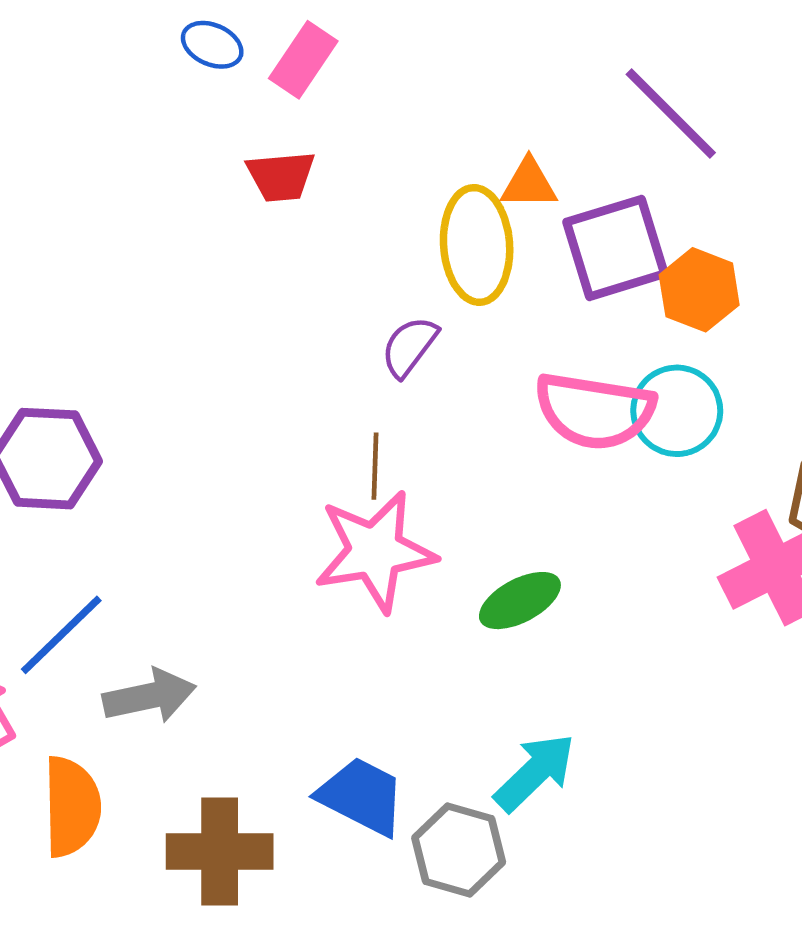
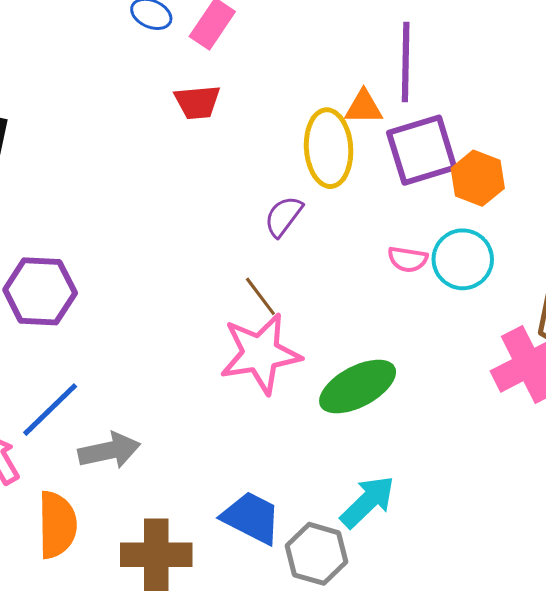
purple line: (671, 113) -> (406, 62), moved, turned 46
pink semicircle: (595, 411) -> (408, 259), size x0.5
brown line: (375, 466) -> (260, 296), turned -39
green ellipse: (520, 601) -> (358, 387), size x1.4

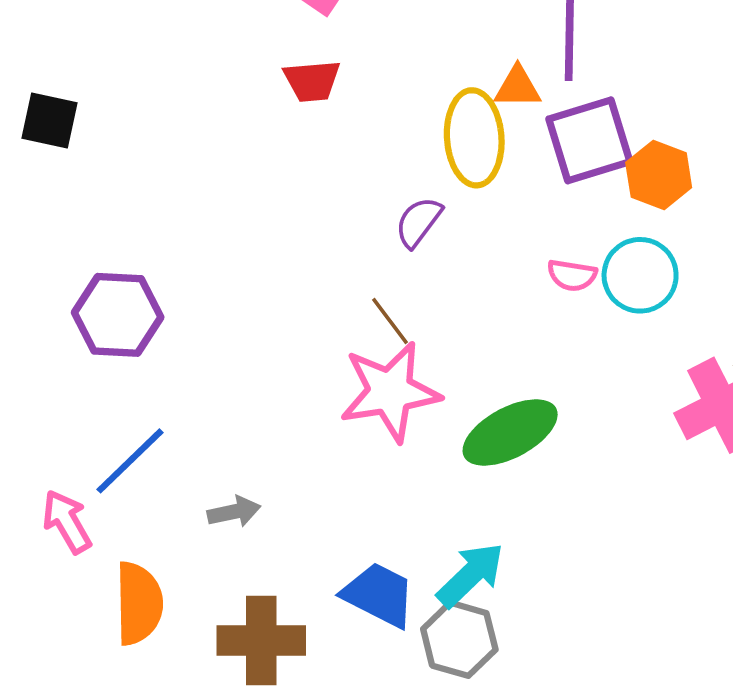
gray arrow: (109, 451) -> (234, 512), moved, size x0.7
cyan arrow: (368, 502) -> (470, 575), moved

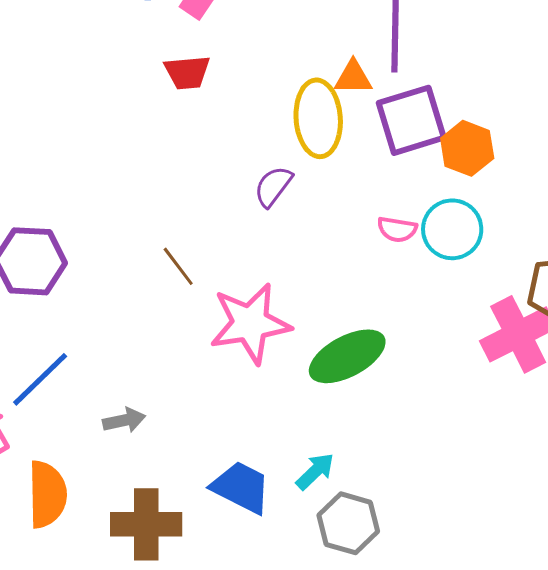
brown line: (390, 321) -> (178, 266), moved
cyan arrow: (470, 575) -> (315, 471), size x0.7
gray hexagon: (459, 639) -> (348, 523), moved

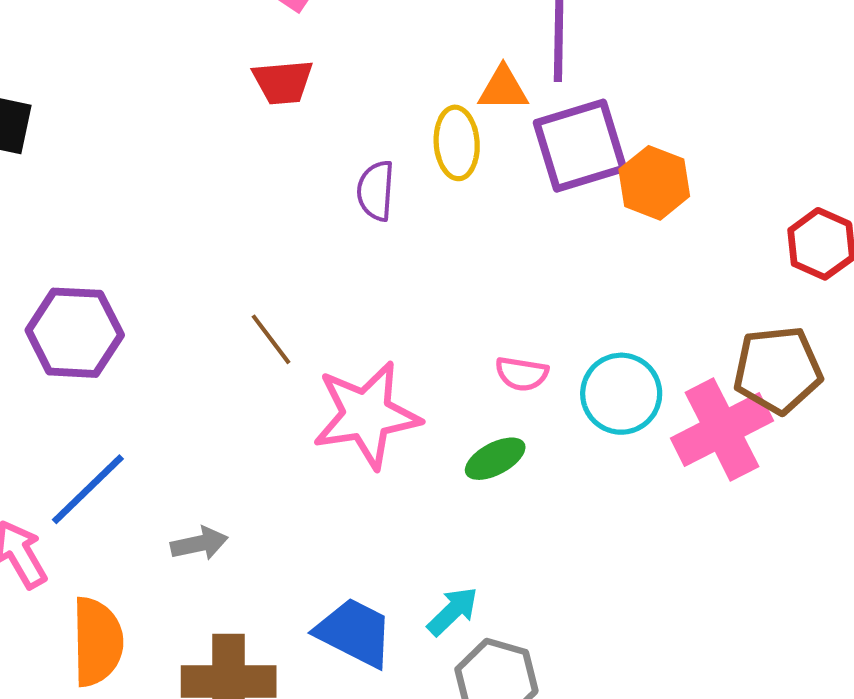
yellow ellipse: (318, 118) -> (457, 143), size x0.7
purple semicircle: (273, 186) -> (376, 191), moved, turned -33
pink semicircle: (397, 229) -> (522, 374), moved
cyan circle: (452, 229) -> (621, 394), moved
green ellipse: (347, 356) -> (495, 459), size x0.6

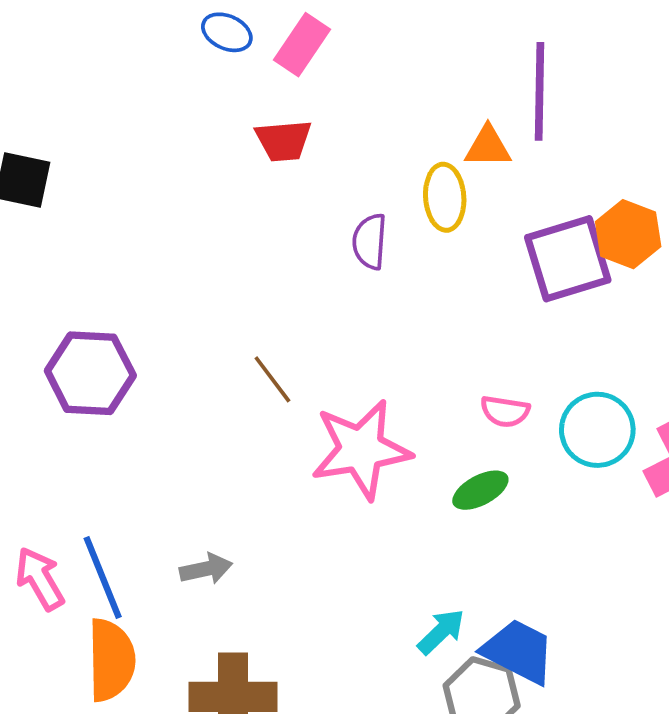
purple square: (580, 146) -> (568, 259), moved
blue line: (88, 489) -> (103, 578), moved, turned -68
blue trapezoid: (355, 632) -> (519, 651), moved

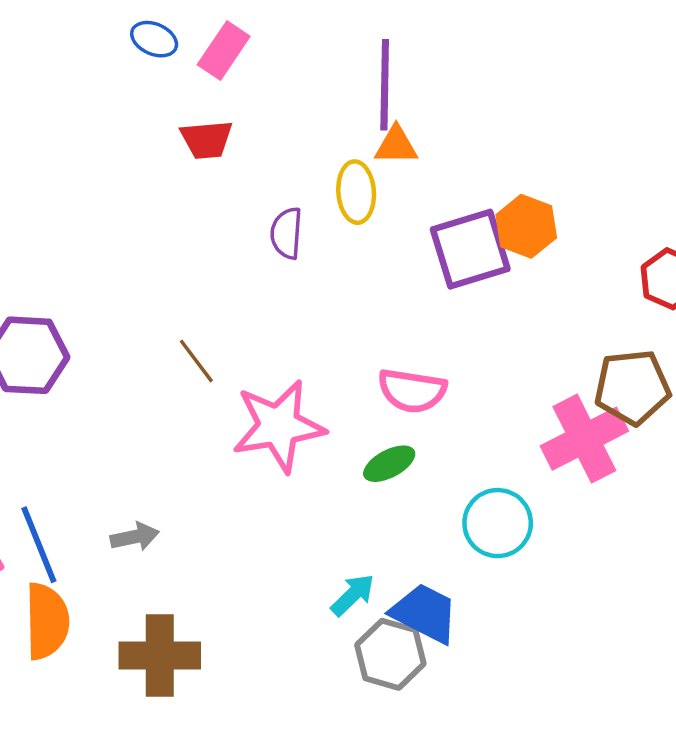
purple line: (539, 91) -> (385, 85), moved
pink semicircle: (505, 411) -> (412, 391), size x1.5
cyan circle: (597, 430) -> (498, 523), moved

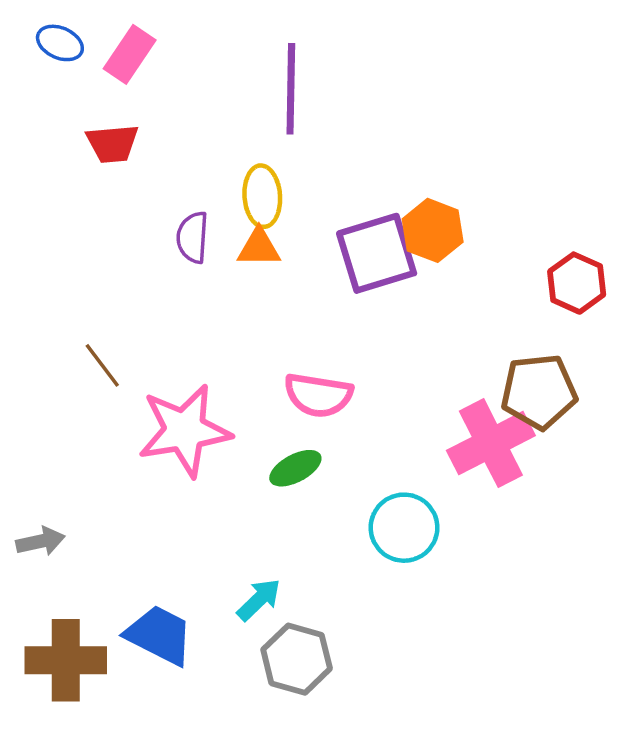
orange triangle: (396, 145) -> (259, 248), moved
blue trapezoid: (425, 613) -> (159, 635), moved

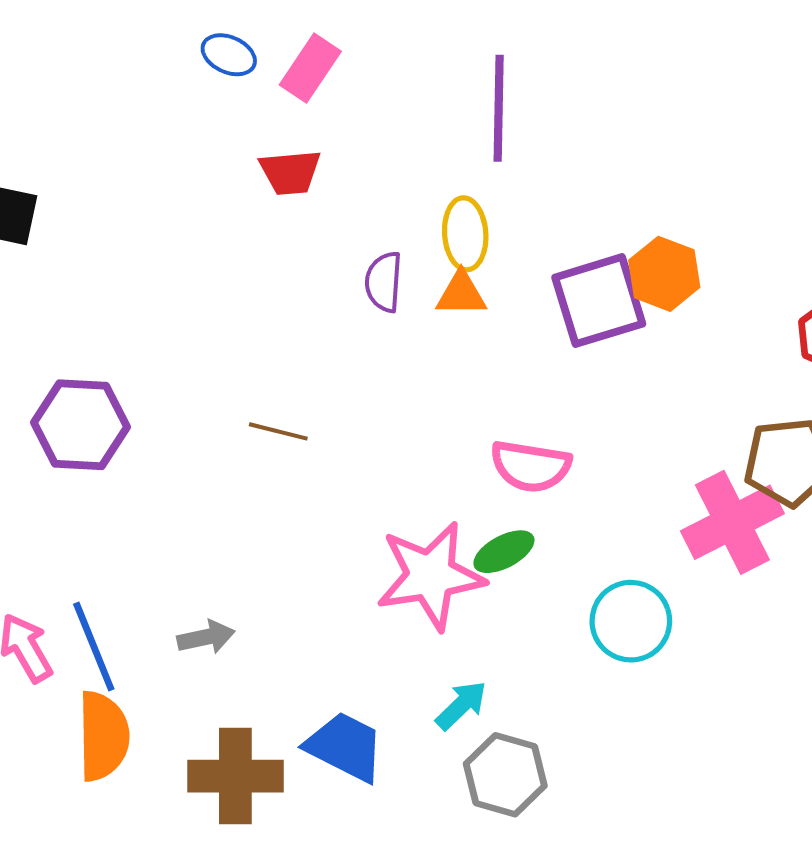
brown line: (102, 365) -> (278, 431), turned -39
pink star: (185, 430) -> (430, 576), moved

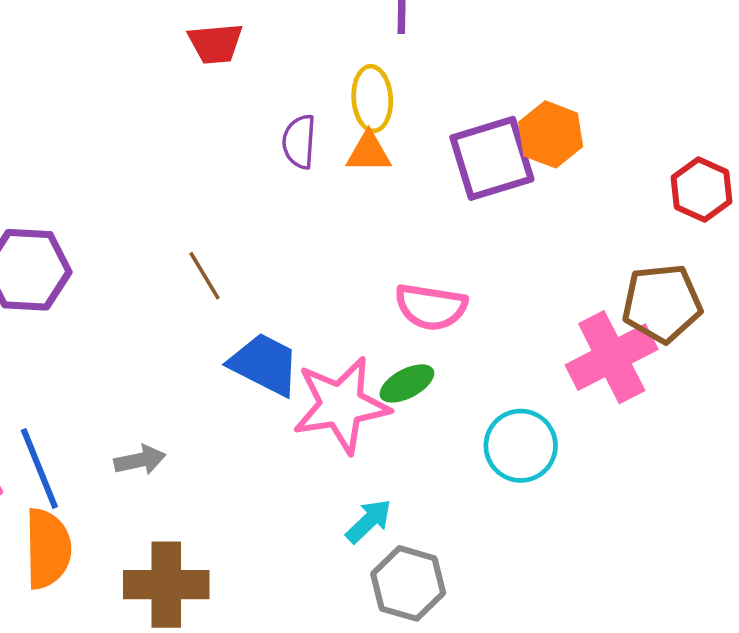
brown line: (278, 431) -> (205, 276), turned 45
blue trapezoid: (345, 747) -> (264, 364), moved

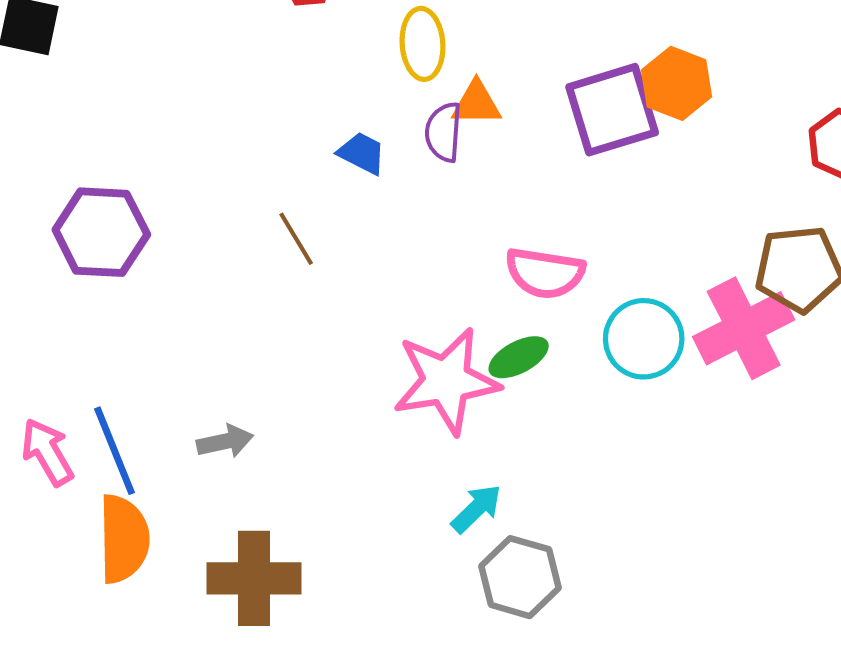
yellow ellipse: (372, 99) -> (423, 44), moved
purple semicircle: (299, 142) -> (444, 132), moved
blue trapezoid: (264, 364) -> (362, 153), moved, size x0.6
cyan circle: (521, 446) -> (644, 339), moved

